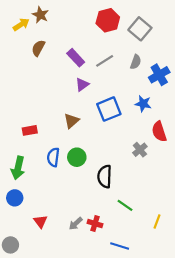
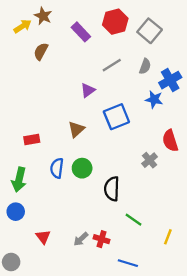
purple rectangle: (76, 58) -> (81, 32), moved
blue star: (143, 104) -> (154, 99), moved

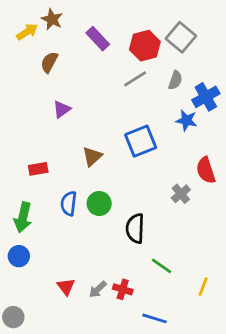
red hexagon: (115, 22) -> (145, 46), moved
purple triangle: (88, 90) -> (62, 109), moved
red triangle: (43, 237) -> (66, 287), moved

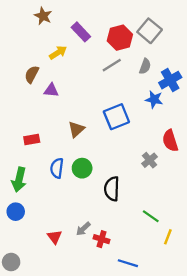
yellow arrow: (27, 32) -> (58, 53), moved
brown semicircle: (49, 62) -> (32, 74), moved
purple triangle: (62, 109) -> (51, 90), turned 42
green line: (161, 266) -> (151, 216), moved
gray arrow: (98, 289) -> (83, 229), moved

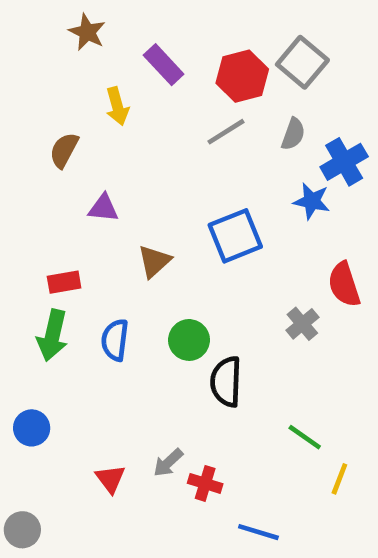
yellow arrow: (58, 53) -> (117, 106), turned 108
purple triangle: (51, 90) -> (103, 208), moved
green circle: (82, 168) -> (189, 340), moved
green arrow: (19, 180) -> (52, 335), moved

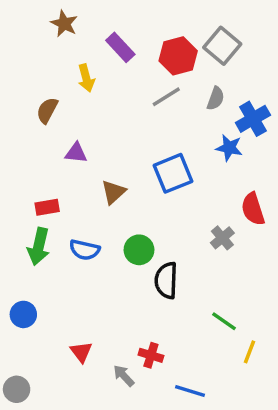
blue semicircle: (115, 340) -> (85, 250), turned -84
gray arrow: (168, 463) -> (124, 376), moved, turned 90

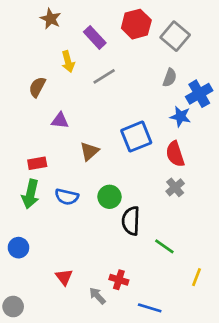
red hexagon: (178, 56) -> (136, 24), moved
gray line: (166, 97) -> (104, 76), moved
red semicircle: (253, 209) -> (175, 154), moved
green line: (224, 321) -> (164, 246), moved

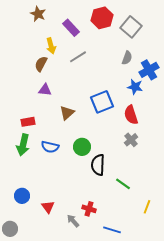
brown semicircle: (37, 87) -> (41, 64), moved
blue circle: (18, 248) -> (22, 196), moved

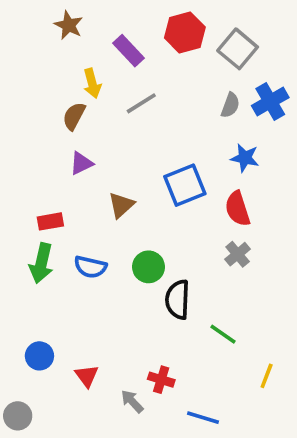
blue cross: (149, 70) -> (270, 102), moved
purple triangle: (45, 90) -> (81, 163), turned -32

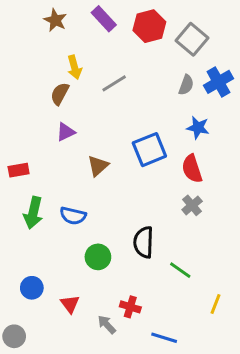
purple rectangle: (129, 51) -> (104, 19), moved
red rectangle: (50, 221) -> (19, 170), moved
green circle: (148, 267) -> (98, 257), moved

